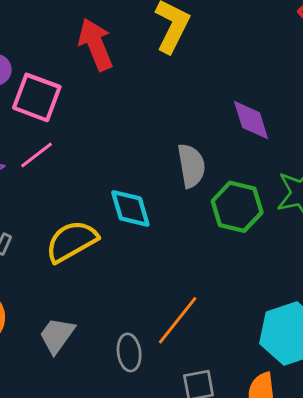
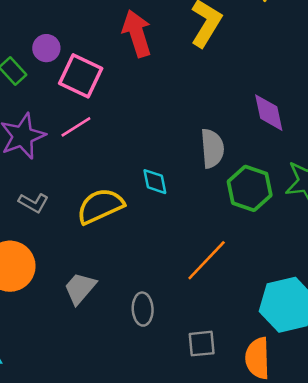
cyan diamond: (130, 208) -> (155, 182), size x0.7
orange line: (178, 320) -> (207, 260), moved

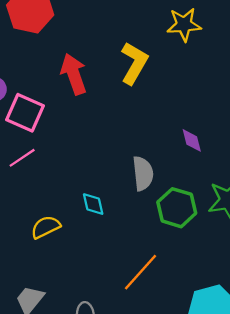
purple diamond: (269, 113) -> (192, 140), size x0.7
yellow semicircle: (100, 206) -> (46, 227), size x0.7

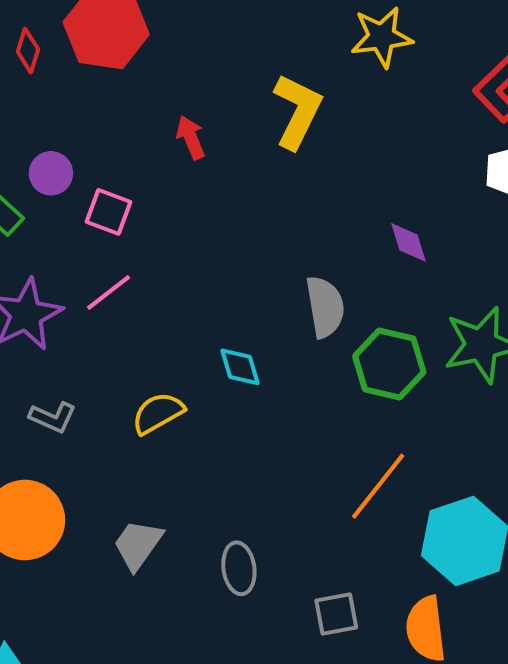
red arrow: (74, 74) -> (191, 137), size x0.6
pink square: (25, 113) -> (109, 212), size x0.7
orange line: (141, 272) -> (378, 486), moved

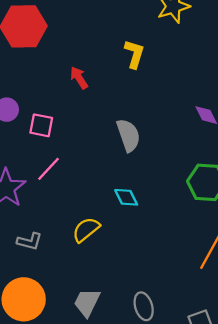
yellow L-shape: (297, 111) -> (134, 54), size x0.7
gray semicircle: (325, 307) -> (128, 135), moved

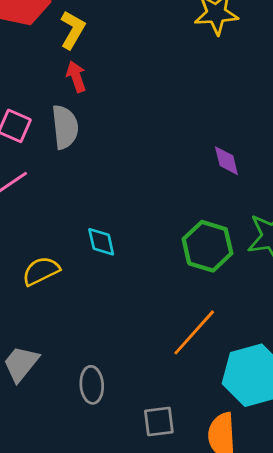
yellow L-shape: (134, 54) -> (73, 30), moved
gray semicircle: (128, 135) -> (65, 127), moved

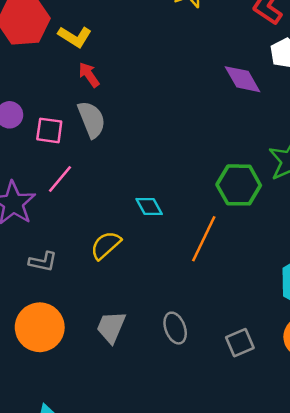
yellow L-shape: (73, 30) -> (75, 37), turned 108
purple diamond: (226, 161) -> (242, 79), moved, size x1.4
orange line: (194, 332) -> (204, 239), moved

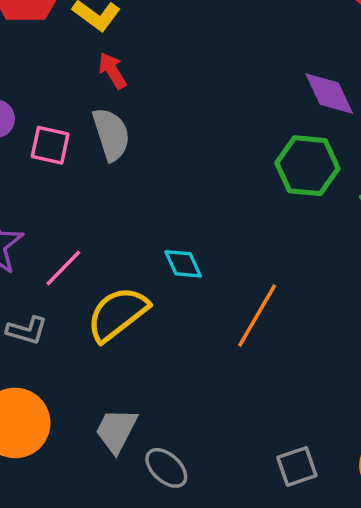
pink line: (60, 179) -> (63, 268), moved
green hexagon: (239, 185) -> (307, 166), moved
yellow semicircle: (106, 245) -> (118, 314), size x1.4
gray ellipse: (175, 328) -> (166, 468), moved, turned -32

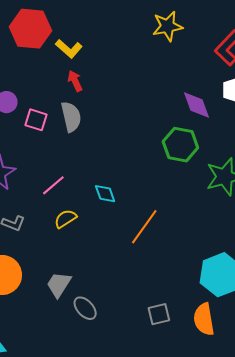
pink line: (63, 268) -> (53, 185), moved
yellow semicircle: (118, 314) -> (65, 219), size x0.6

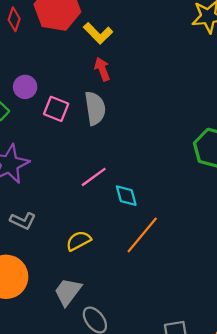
pink line: (53, 185) -> (94, 177), moved
yellow semicircle: (65, 219) -> (78, 241), moved
orange line: (144, 227) -> (142, 235), moved

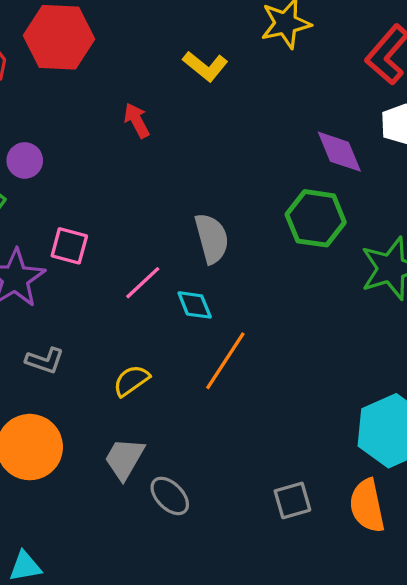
yellow L-shape: (98, 33) -> (205, 66), moved
gray semicircle: (95, 108) -> (212, 238), moved
pink square: (56, 109) -> (69, 246), moved

